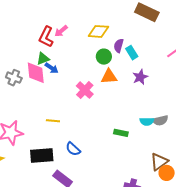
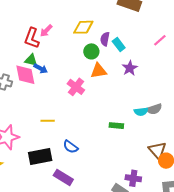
green triangle: (43, 59) -> (31, 60), turned 40
brown triangle: (159, 162) -> (157, 150), turned -30

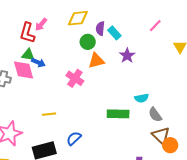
gray semicircle: (154, 109) -> (155, 115), moved, turned 77
green rectangle: (116, 126) -> (118, 114), size x1.5
blue semicircle: (71, 147) -> (74, 138), turned 105

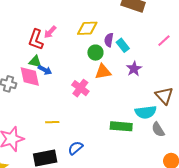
cyan semicircle: (142, 98) -> (146, 112), size x1.5
brown triangle: (161, 135) -> (164, 96), moved

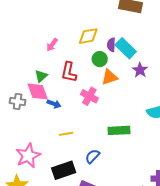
red L-shape: (36, 40) -> (69, 72), moved
cyan rectangle: (123, 45) -> (126, 48), size x1.5
green triangle: (35, 62) -> (41, 76), turned -48
blue arrow: (45, 70) -> (54, 104), moved
green rectangle: (121, 126) -> (119, 130), moved

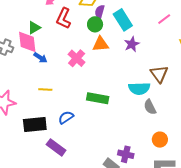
purple semicircle: (111, 45) -> (100, 12), moved
red L-shape: (69, 72) -> (64, 18), moved

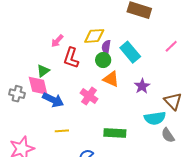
orange triangle: (101, 44) -> (111, 79), turned 36
purple star: (132, 44) -> (142, 86), moved
blue arrow: (40, 58) -> (53, 100), size x1.5

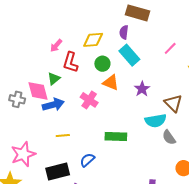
purple semicircle: (106, 47) -> (124, 32), moved
green triangle: (43, 71) -> (54, 79), moved
blue arrow: (53, 100) -> (53, 105), turned -40

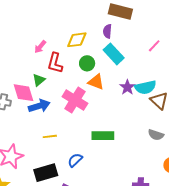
pink cross: (89, 100) -> (75, 100), size x1.4
cyan semicircle: (156, 121) -> (145, 87), moved
gray semicircle: (169, 137) -> (156, 135), turned -35

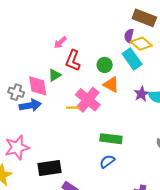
yellow diamond: (77, 40) -> (141, 44), moved, turned 40
blue arrow: (39, 106) -> (30, 105), moved
yellow line: (50, 136) -> (73, 108), moved
blue semicircle: (75, 160) -> (107, 161), moved

